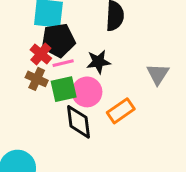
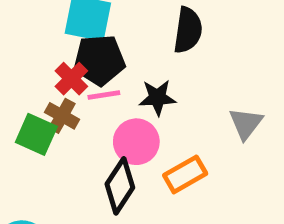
green square: (64, 89) -> (36, 134), moved, turned 32
black diamond: (79, 122) -> (120, 186), turned 36

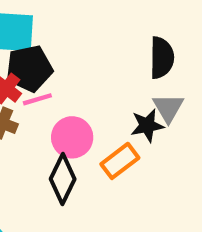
black semicircle: (188, 30) -> (162, 58), moved
black star: (157, 98) -> (147, 125), moved

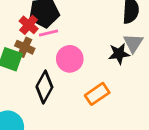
orange rectangle: (120, 161) -> (97, 94), moved
black diamond: (63, 179) -> (44, 87), moved

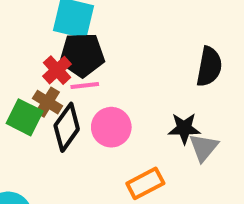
gray triangle: (133, 43) -> (204, 147), moved
black diamond: (44, 87) -> (67, 127), moved

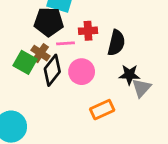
black pentagon: (82, 55) -> (49, 22), moved
black semicircle: (209, 67) -> (116, 43), moved
red cross: (57, 70) -> (88, 31), moved, turned 36

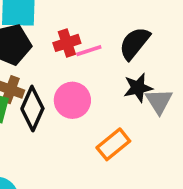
pink line: (65, 43) -> (89, 51), moved
black semicircle: (116, 43) -> (135, 43), moved, turned -140

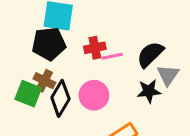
gray triangle: (159, 101) -> (168, 75), moved

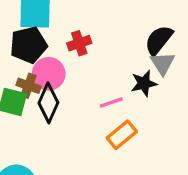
black semicircle: (150, 54) -> (159, 40), moved
pink line: (112, 56) -> (111, 102), moved
pink circle: (94, 95) -> (49, 74), moved

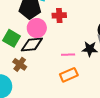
brown cross: (29, 86) -> (20, 64), moved
black diamond: (48, 103) -> (32, 45), turned 45

